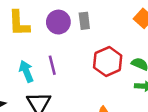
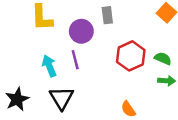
purple circle: (58, 22) -> (81, 31), moved

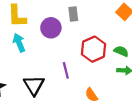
purple line: (75, 60) -> (66, 70), moved
cyan arrow: (49, 66) -> (19, 43), moved

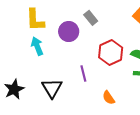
gray rectangle: (73, 14) -> (91, 18), turned -32

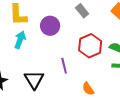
gray rectangle: (91, 18) -> (82, 11), moved
cyan arrow: (37, 46) -> (20, 40), turned 42

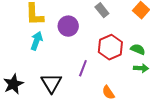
purple line: (64, 66) -> (83, 68), turned 35

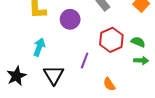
cyan arrow: (37, 41) -> (39, 47), moved

